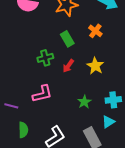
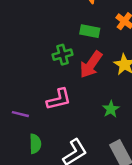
green rectangle: (67, 39) -> (90, 31), turned -49
red arrow: (68, 66) -> (91, 65), size x1.6

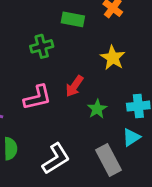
red arrow: (91, 65) -> (74, 86), moved, size x0.7

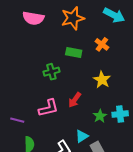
green star: (97, 109) -> (100, 116), moved
cyan triangle: (131, 137) -> (82, 136), moved

